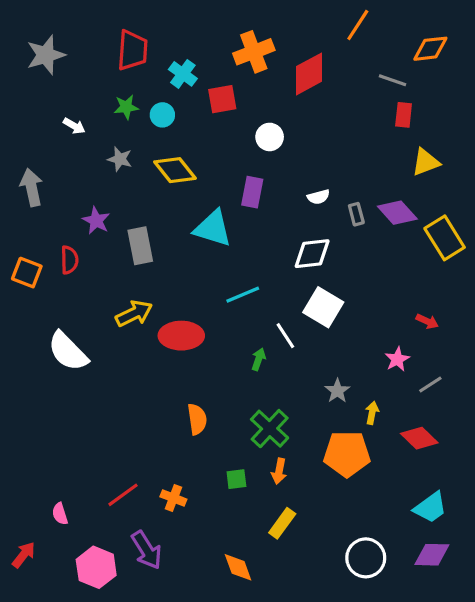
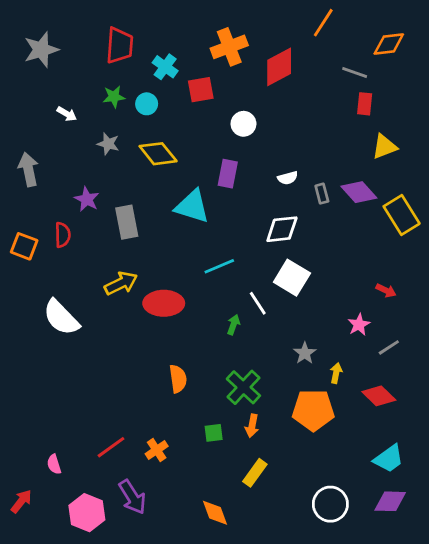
orange cross: (173, 498) -> (157, 450), turned 35

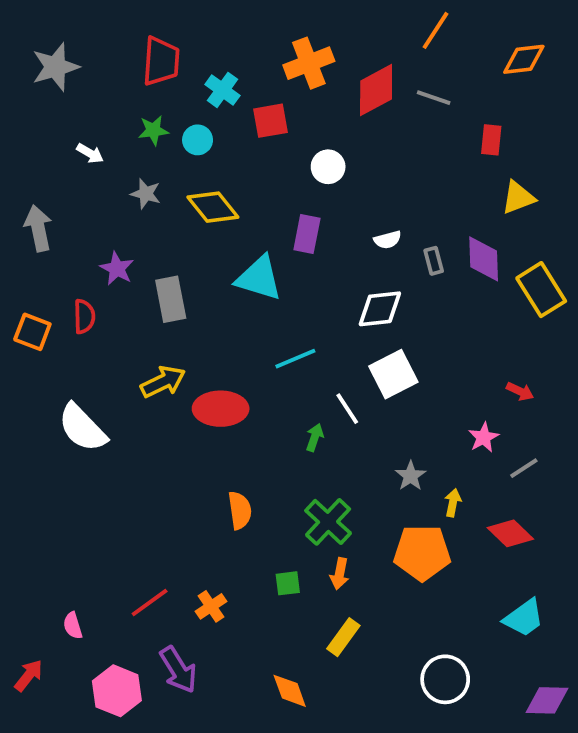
gray line: (355, 72) -> (434, 98), moved
purple diamond: (359, 192) -> (484, 259), turned 40
white square: (292, 278) -> (393, 374), turned 32
purple diamond: (390, 501) -> (547, 700), moved

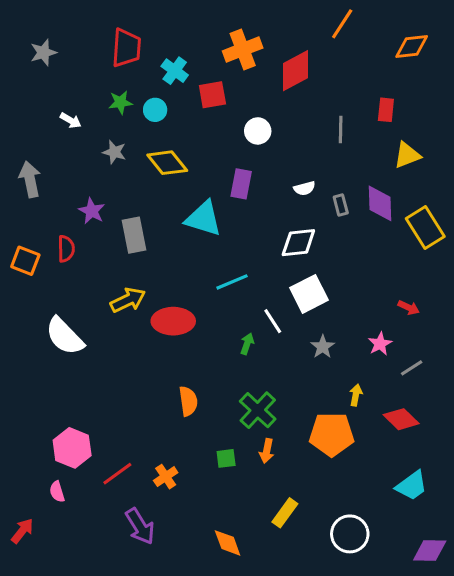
gray star: (55, 67) -> (43, 53), size x0.7
gray line: (434, 98) -> (341, 129), moved, turned 72
gray star: (411, 476) -> (323, 347), moved
yellow rectangle: (343, 637) -> (285, 513), moved
pink hexagon: (117, 691) -> (72, 448), moved

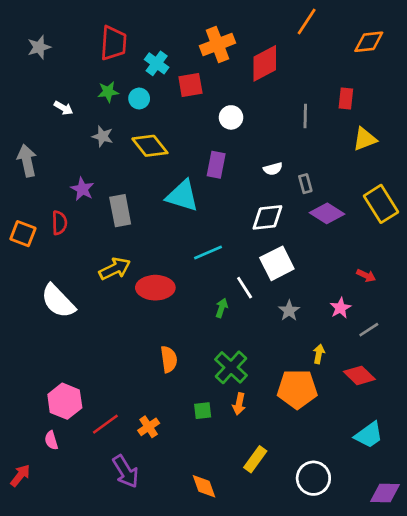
purple diamond: (380, 203) -> (327, 213), moved, turned -56

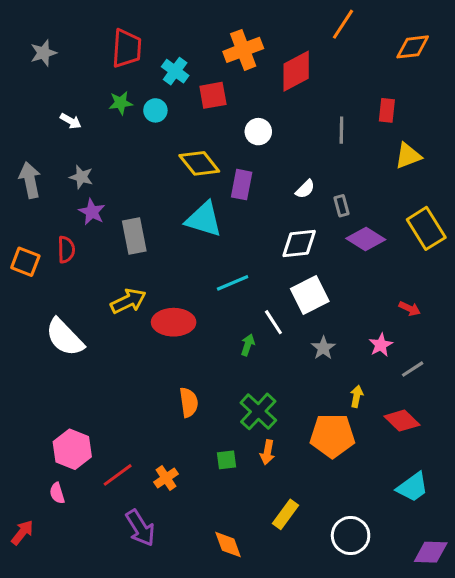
gray star: (103, 136) -> (81, 177), moved
yellow diamond: (150, 146) -> (199, 163), moved
white semicircle: (273, 169) -> (305, 189), turned -30

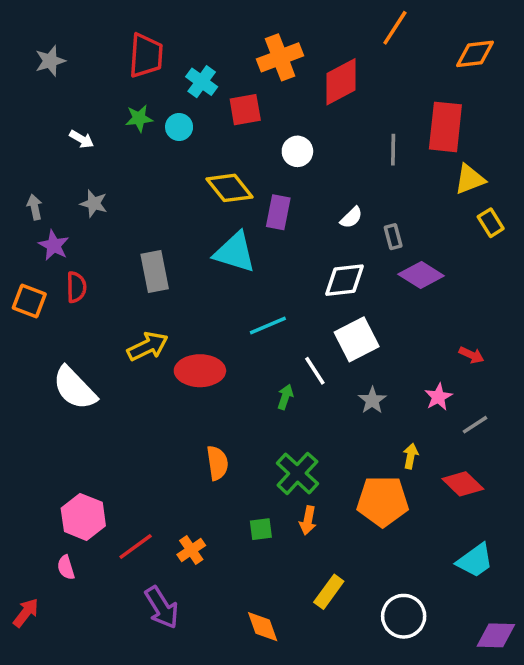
red rectangle: (387, 110) -> (445, 127), size x1.8
gray arrow: (30, 180) -> (35, 207), size x0.6
purple star: (92, 212) -> (54, 245), moved
yellow rectangle: (426, 228) -> (491, 223), moved, size x0.6

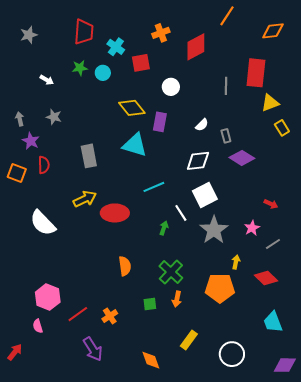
orange cross: (280, 57) -> (161, 33), size x0.7
gray star: (372, 400) -> (214, 230), size x1.8
cyan trapezoid: (475, 560) -> (273, 322), turned 105

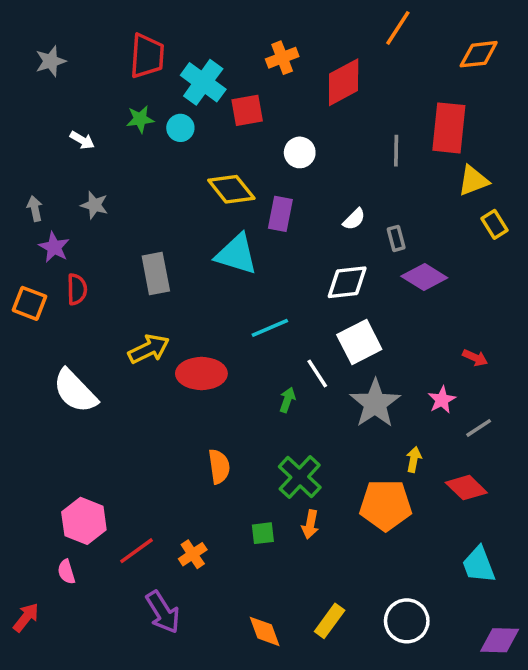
cyan cross: (116, 47) -> (203, 82), size x1.4
yellow rectangle: (189, 340) -> (330, 621), moved

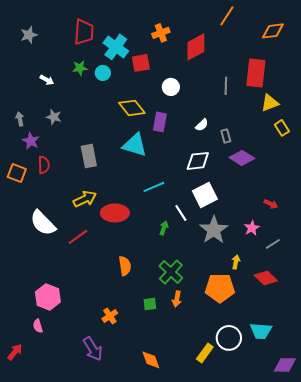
red line: (137, 551) -> (78, 237), moved
cyan trapezoid: (479, 565) -> (261, 331), moved, turned -65
yellow rectangle: (330, 621) -> (205, 353), moved
white circle: (407, 621) -> (229, 338), moved

